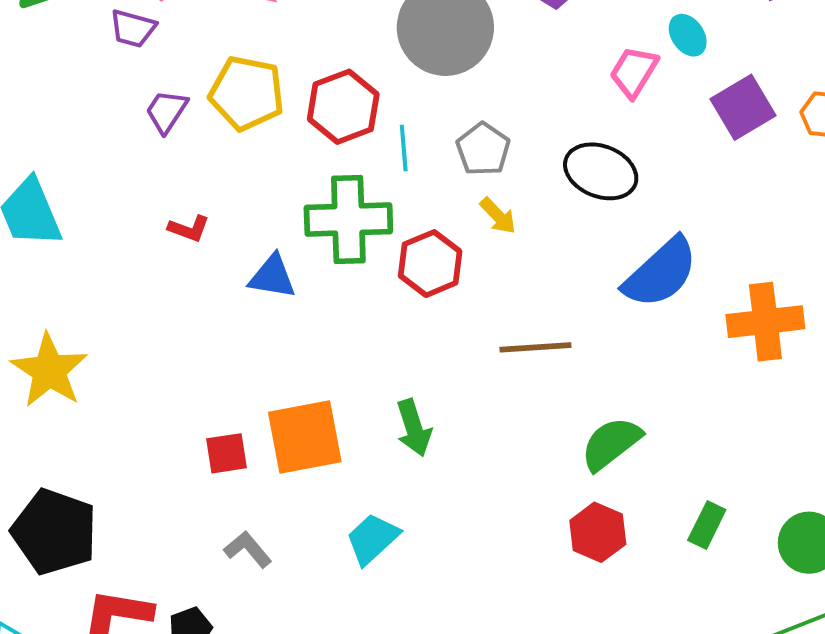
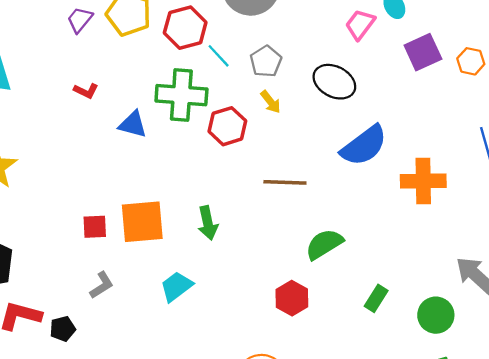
cyan line: (404, 148) -> (219, 56), turned -44
red hexagon: (598, 532) -> (292, 298), moved
gray L-shape: (248, 549) -> (102, 285), turned 92

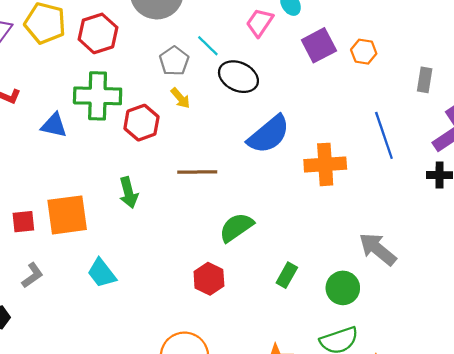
cyan line: (219, 56) -> (208, 46), moved
green arrow: (208, 223) -> (129, 193), moved
cyan trapezoid: (176, 286) -> (102, 273), turned -88

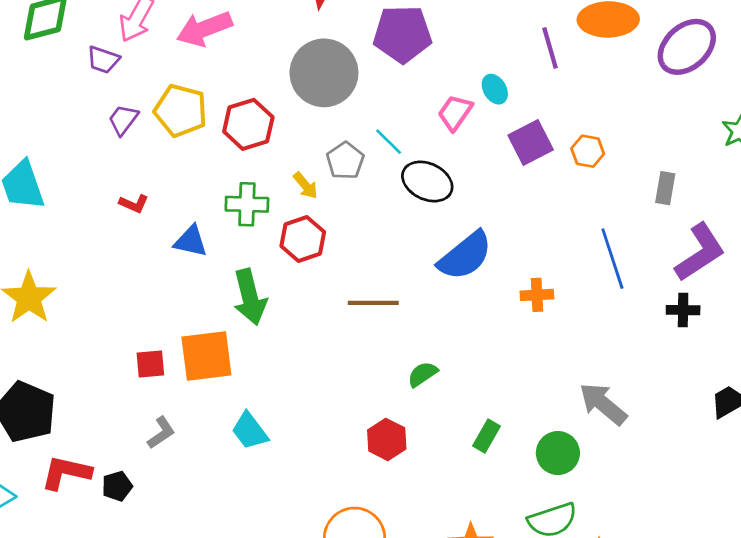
green cross: (98, 96) -> (247, 204), size x0.7
yellow arrow: (180, 98) -> (305, 185), moved
orange cross: (325, 164) -> (537, 295), size x0.6
green arrow: (129, 193) -> (250, 297), moved, size x1.4
green semicircle: (236, 227) -> (423, 374), size x0.7

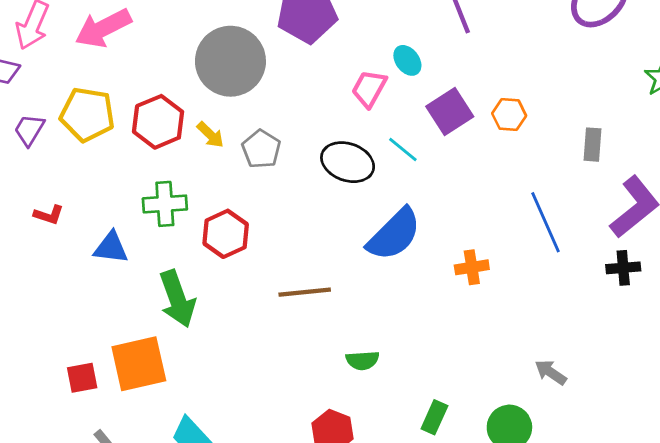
cyan line: (389, 142) -> (403, 150), moved
yellow arrow: (305, 185) -> (210, 135), moved
green semicircle: (423, 374) -> (362, 360), turned -144
gray arrow: (603, 404) -> (551, 372), size x0.6

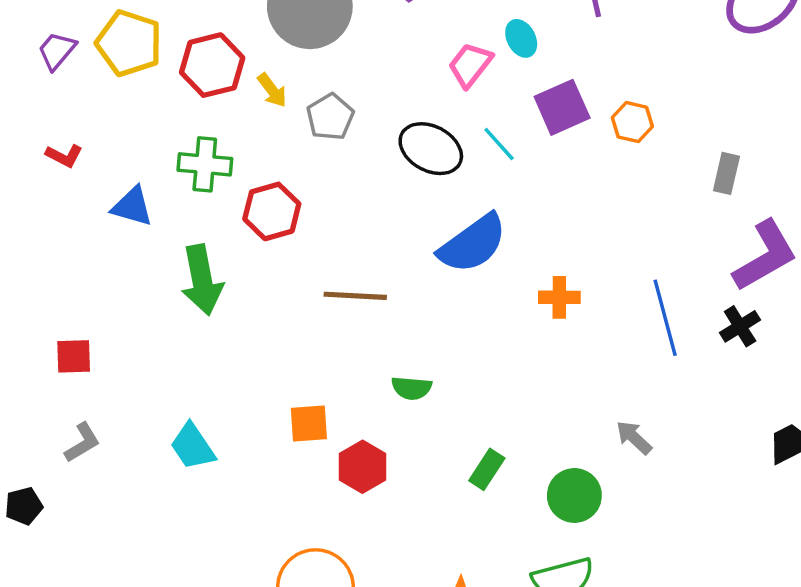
blue line: (546, 222) -> (665, 318), moved
black cross: (623, 268) -> (740, 326), turned -36
orange square: (139, 364) -> (309, 423), moved, size x0.6

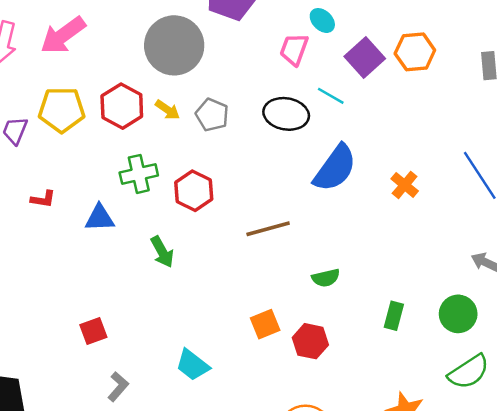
orange hexagon: (632, 122) -> (415, 52), size x1.4
green arrow: (202, 280) -> (162, 252), size x0.7
orange cross: (559, 297) -> (405, 185), turned -32

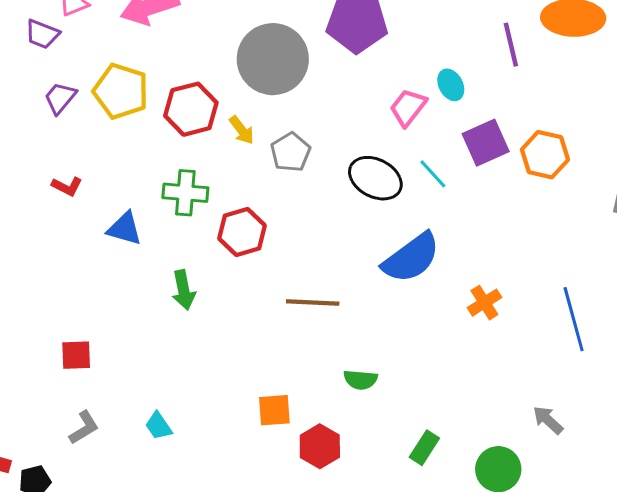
cyan trapezoid: (192, 365) -> (158, 426), moved, size x0.7

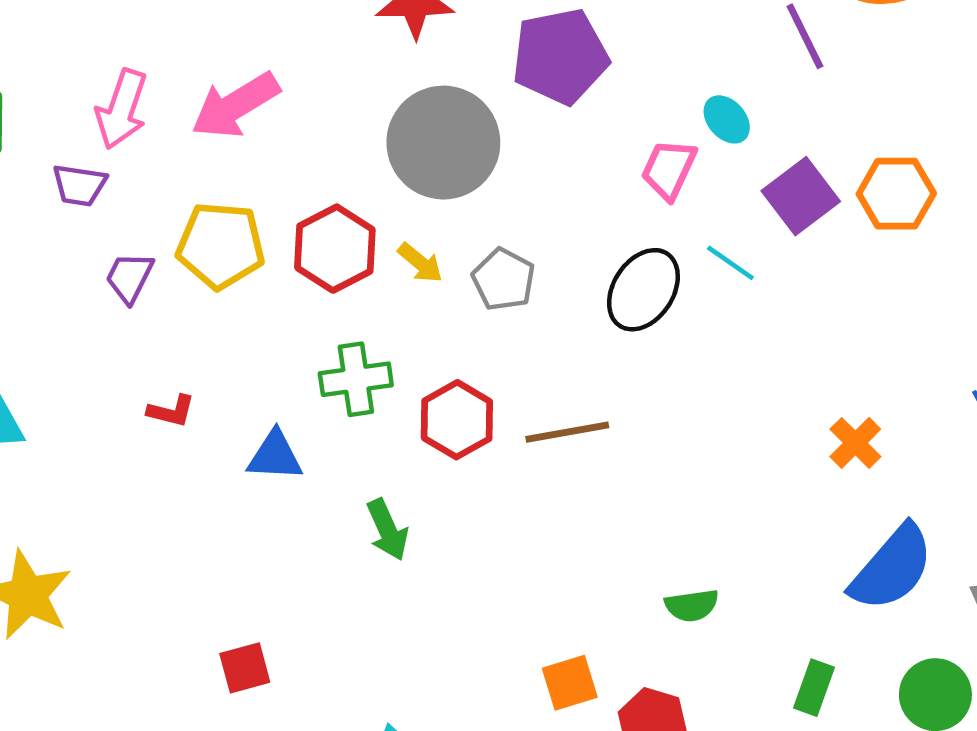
black ellipse: (375, 178) -> (643, 290), turned -72
blue semicircle: (411, 258) -> (892, 568), moved
brown line: (313, 302) -> (567, 432), moved

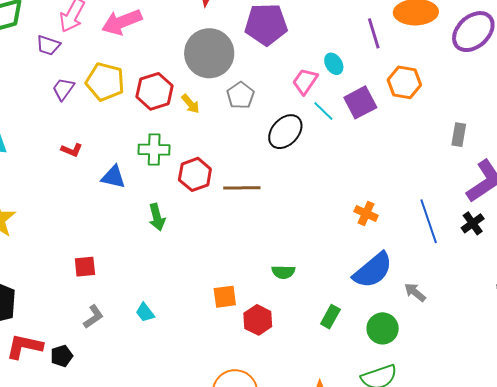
orange hexagon: (896, 194) -> (404, 82), moved
cyan line: (730, 263) -> (323, 111), moved
gray pentagon: (504, 279) -> (240, 95), moved
orange cross: (855, 443) -> (366, 213), turned -30

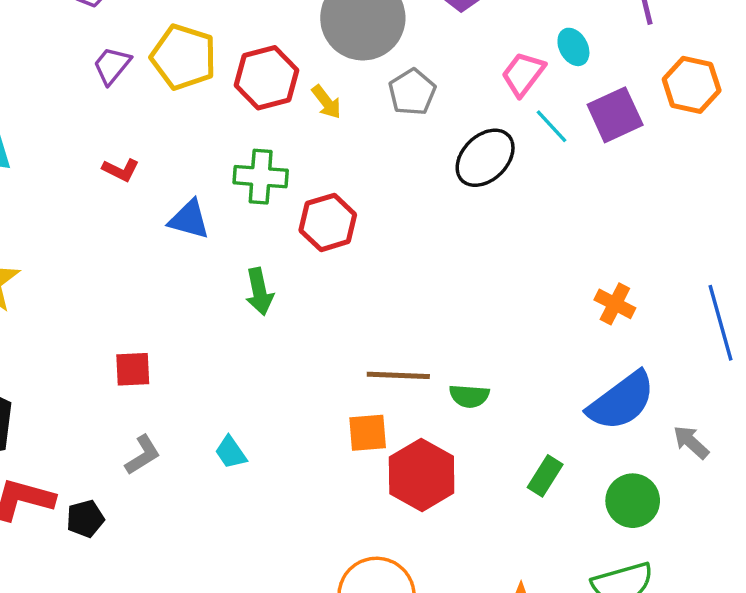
brown line: (242, 188) -> (398, 375), moved
red hexagon: (258, 320) -> (422, 475), size x1.4

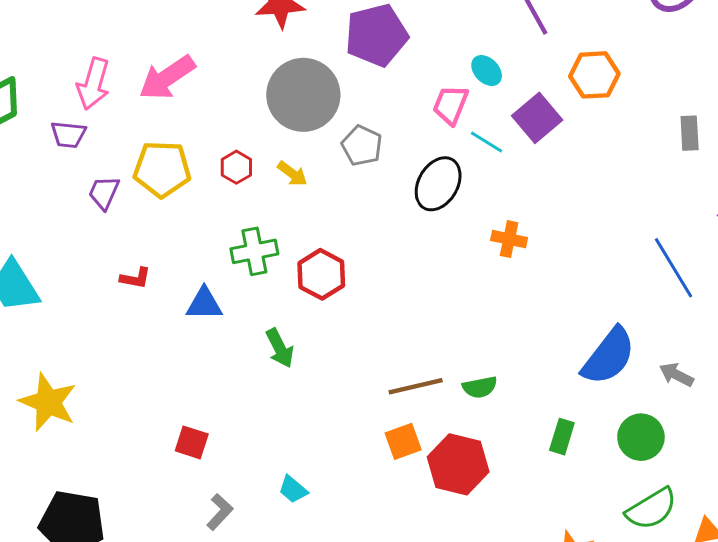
red hexagon: (266, 78) -> (236, 167), size x0.6
orange cross: (615, 304) -> (509, 239), moved
red square: (133, 369) -> (192, 442), turned 36

